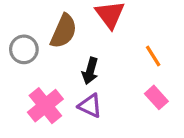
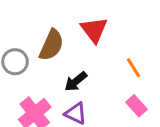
black arrow: (90, 71) -> (76, 81), turned 35

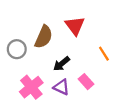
pink rectangle: (137, 106) -> (86, 82), moved

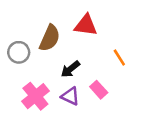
red triangle: (75, 26) -> (86, 25), turned -45

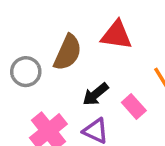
pink rectangle: (99, 90) -> (134, 106), moved

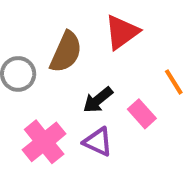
red triangle: (116, 35) -> (122, 32), turned -44

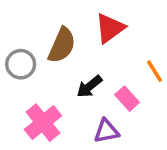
purple triangle: (98, 142) -> (106, 131), moved, turned -36

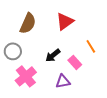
brown semicircle: (62, 45) -> (28, 23), moved
gray circle: (21, 64) -> (13, 51), moved

